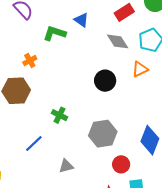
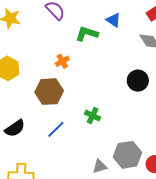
gray hexagon: (103, 134) -> (127, 155), moved
blue line: (34, 143) -> (56, 129), moved

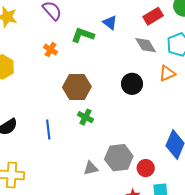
orange cross: (62, 61) -> (51, 50), moved, turned -32
brown hexagon: (49, 92) -> (77, 87), moved
blue line: (56, 129) -> (48, 130), turned -54

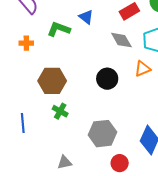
orange cross: (51, 50) -> (26, 43), turned -32
gray hexagon: (119, 158) -> (102, 134), moved

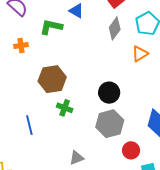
gray diamond: (121, 40) -> (115, 28), turned 75
black circle: (107, 79) -> (109, 93), moved

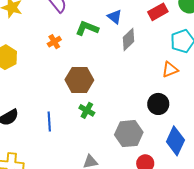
gray diamond: (115, 28) -> (128, 39), moved
orange cross: (21, 46) -> (54, 42), turned -32
black circle: (109, 93) -> (158, 104), moved

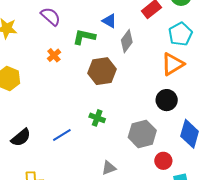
orange triangle: (170, 70) -> (173, 64), size x1.4
brown hexagon: (79, 80) -> (102, 71), moved
blue line: (49, 121) -> (62, 135), turned 72

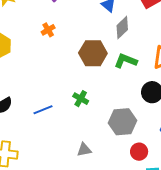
green L-shape: (84, 37) -> (126, 61), moved

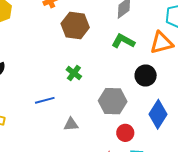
brown hexagon: (93, 53) -> (75, 26), moved
blue line: (43, 110) -> (45, 100), moved

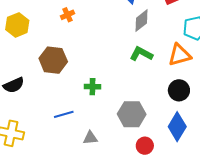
brown hexagon: (75, 26) -> (53, 60), moved
green cross: (74, 73) -> (92, 87), turned -35
black circle: (146, 75) -> (179, 90), moved

